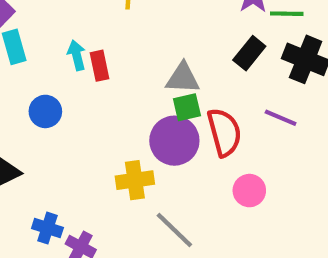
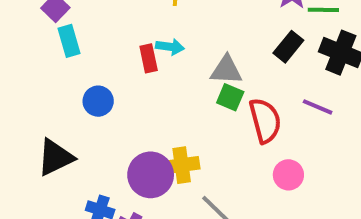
cyan arrow: (77, 55) -> (170, 47), moved, turned 112
green square: (187, 107) -> (230, 97), turned 36
purple circle: (174, 141) -> (151, 175), moved

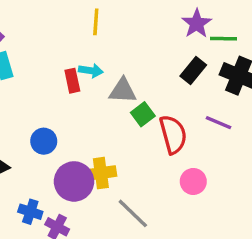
gray triangle: (226, 70) -> (123, 91), moved
green square: (230, 97) -> (143, 114), turned 30
blue circle: (98, 101) -> (44, 141), moved

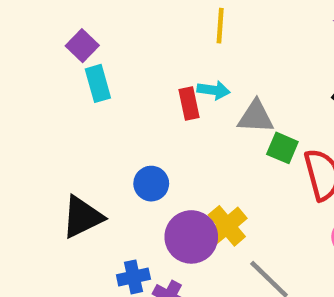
green square: (143, 114) -> (282, 148), turned -30
yellow cross: (101, 173) -> (227, 226), turned -32
blue cross: (30, 212) -> (133, 277), turned -30

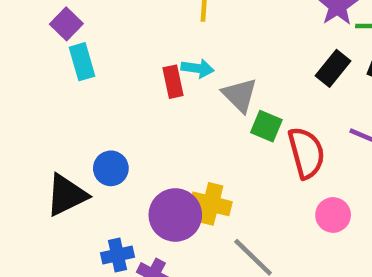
gray triangle: (256, 117) -> (240, 95), turned 42
blue circle: (151, 184) -> (111, 168), moved
yellow cross: (227, 226) -> (211, 204), turned -36

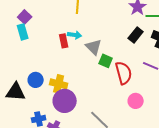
purple square: (66, 24) -> (25, 17), moved
black triangle: (66, 195) -> (16, 92), turned 30
yellow cross: (211, 204) -> (59, 84), moved

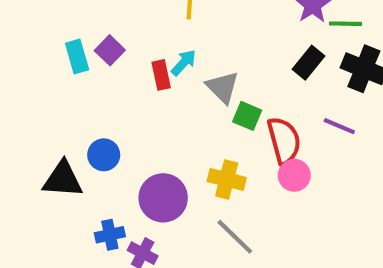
purple square: (25, 17) -> (110, 50), moved
cyan arrow: (75, 35) -> (184, 63), turned -56
yellow cross: (59, 84) -> (227, 179), moved
pink circle: (136, 101) -> (294, 175), moved

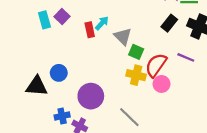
red semicircle: (284, 140) -> (156, 65), turned -130
yellow cross: (227, 179) -> (136, 75), moved

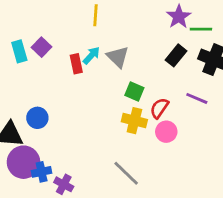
gray triangle: (123, 36) -> (118, 57), moved
red semicircle: (156, 65) -> (159, 108), size x0.7
purple circle: (91, 96) -> (24, 162), moved

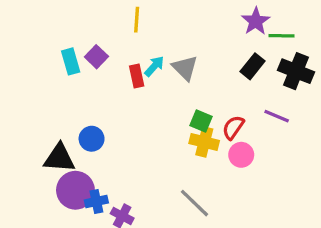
yellow line: (96, 15) -> (137, 20), moved
green square: (134, 91) -> (201, 121), moved

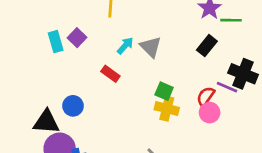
black cross: (296, 71) -> (243, 74), moved
red rectangle: (137, 76) -> (110, 74), moved, turned -42
red semicircle: (233, 127) -> (206, 96), moved
pink circle: (241, 155) -> (210, 113), moved

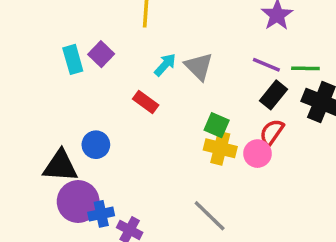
green line: (231, 20) -> (305, 68), moved
black rectangle: (207, 46) -> (273, 95), moved
purple line: (227, 87) -> (266, 65), moved
pink circle: (210, 113) -> (258, 154), moved

